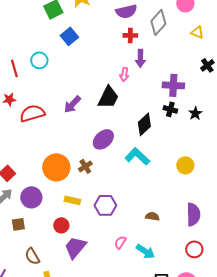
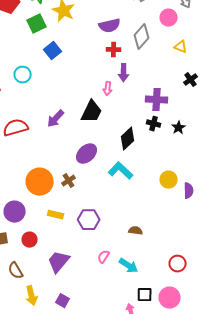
purple semicircle: (193, 214) -> (189, 191), moved, size x0.7
red circle: (61, 225) -> (30, 240), moved

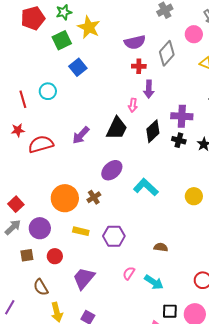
black diamond: (128, 139) -> (153, 131), moved

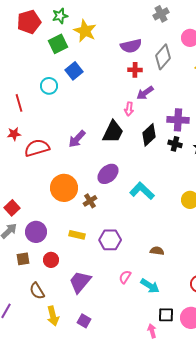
purple arrow: (149, 89) -> (145, 93), turned 54
cyan circle: (48, 91) -> (49, 86), moved
orange circle: (65, 198) -> (64, 188), moved

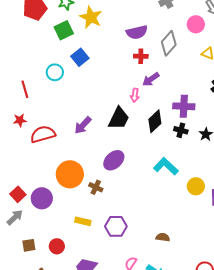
cyan L-shape: (142, 191) -> (166, 166), moved
brown cross: (90, 201) -> (96, 187), turned -32
purple circle: (36, 232) -> (42, 198), moved

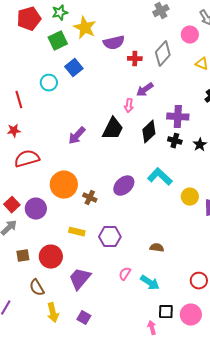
purple semicircle: (137, 32) -> (114, 43), moved
red cross: (141, 56) -> (135, 59), moved
red semicircle: (43, 134) -> (27, 159), moved
purple ellipse: (114, 160) -> (124, 186), moved
red circle: (57, 246) -> (51, 257), size x1.5

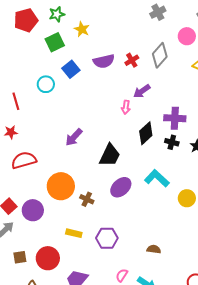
yellow star: (85, 28) -> (82, 29), size x0.7
purple semicircle: (114, 43) -> (104, 61), moved
red cross: (135, 59) -> (132, 60), turned -32
black trapezoid: (113, 129) -> (110, 155), moved

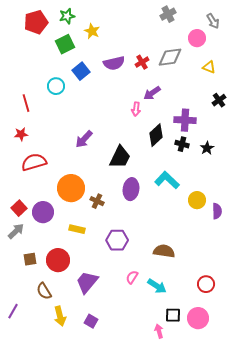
gray diamond: (160, 55) -> (170, 57), turned 40
purple ellipse: (121, 187) -> (131, 189), turned -40
yellow rectangle: (74, 233) -> (77, 229), moved
brown semicircle: (154, 249) -> (164, 251), size x1.5

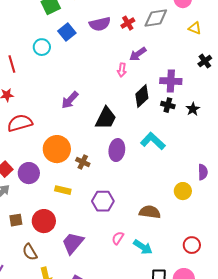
yellow circle: (197, 200) -> (183, 191), moved

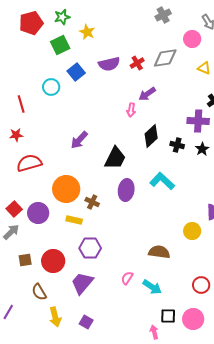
purple cross: (171, 81) -> (198, 121), moved
yellow rectangle: (63, 190) -> (74, 220), moved
purple hexagon: (103, 201) -> (90, 248), moved

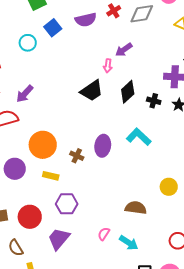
red cross: (137, 63) -> (114, 11), moved
purple arrow: (79, 140) -> (25, 94), moved
black trapezoid: (115, 158) -> (92, 91), moved, turned 30
brown cross: (92, 202) -> (77, 156), moved

